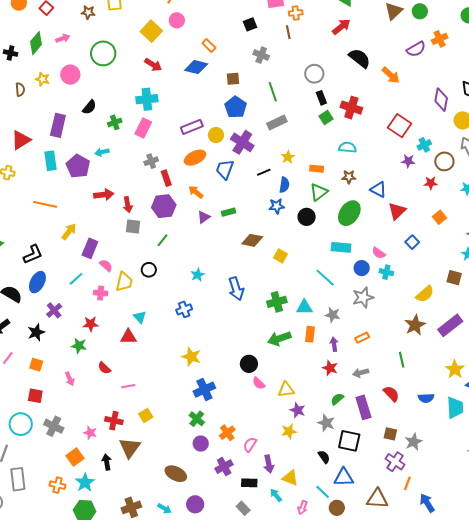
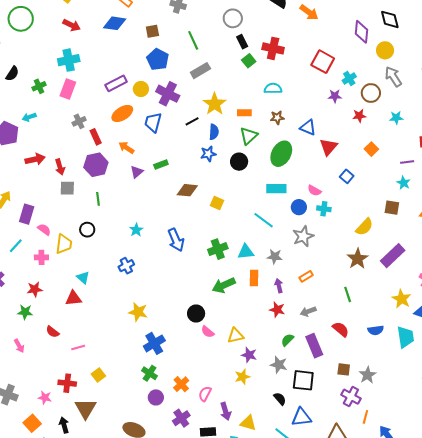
yellow star: (288, 157) -> (215, 104), size x1.6
green line: (163, 240) -> (98, 199), turned -40

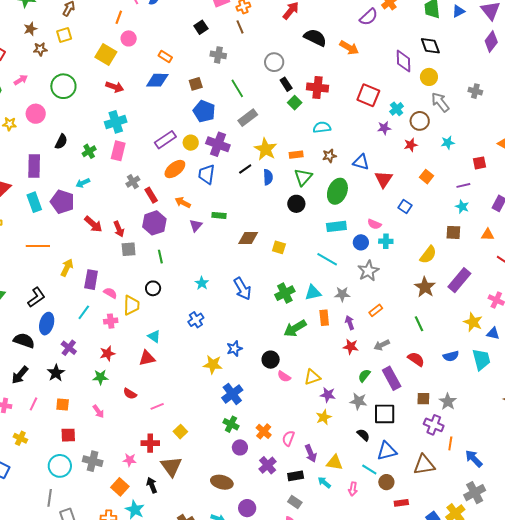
blue star: (208, 154) -> (234, 349), moved
red arrow: (35, 159) -> (93, 224), turned 60
green rectangle: (161, 165) -> (219, 215), turned 32

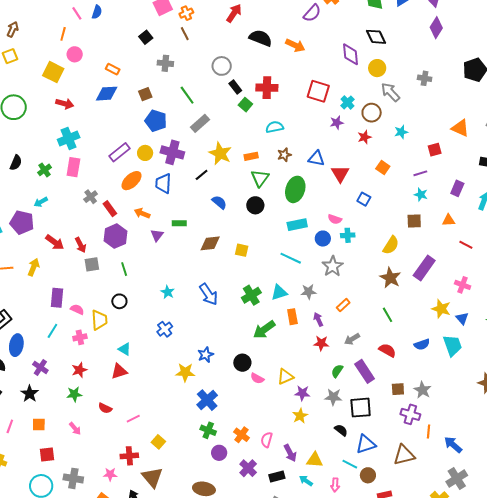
blue semicircle: (268, 177) -> (219, 202), moved, turned -42
yellow arrow: (67, 268) -> (34, 267), moved
blue triangle: (493, 333) -> (462, 318), turned 40

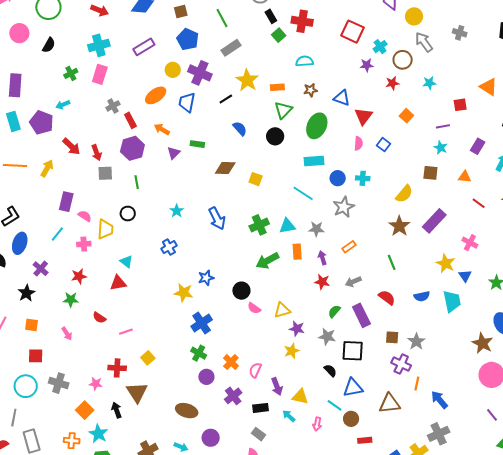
purple rectangle: (120, 152) -> (144, 47), moved
black semicircle: (16, 163) -> (49, 45), moved
pink semicircle: (335, 219) -> (358, 143), moved, turned -112

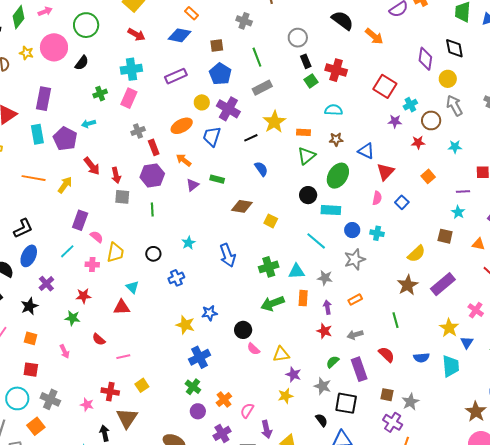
pink circle: (19, 33) -> (54, 47), size x1.4
black circle: (275, 136) -> (308, 195), moved
black circle: (128, 214) -> (153, 254), moved
orange square: (85, 410) -> (36, 426), moved

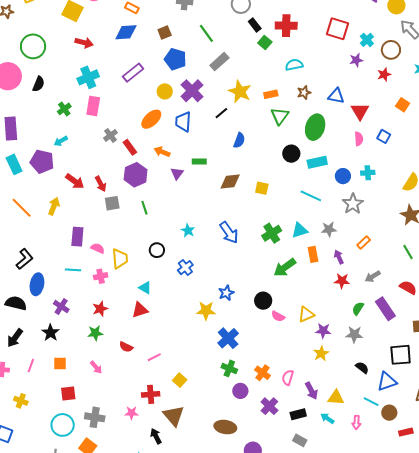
purple cross: (228, 109) -> (192, 91), turned 30
blue semicircle: (261, 169) -> (239, 140), turned 70
orange line: (34, 178) -> (22, 208), turned 50
cyan line: (67, 251) -> (73, 270), turned 63
black square: (346, 403) -> (401, 355), moved

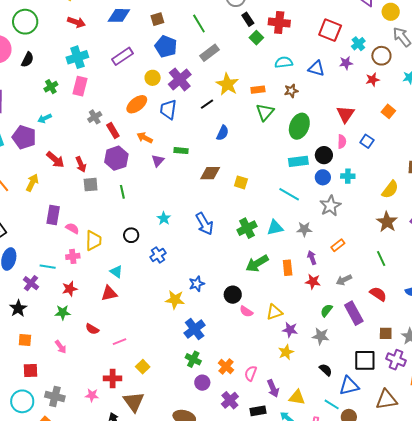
blue triangle: (336, 96) -> (316, 68), moved
black circle: (291, 154) -> (324, 155), moved
orange rectangle: (313, 254) -> (288, 268), moved
cyan line: (73, 270) -> (48, 267), moved

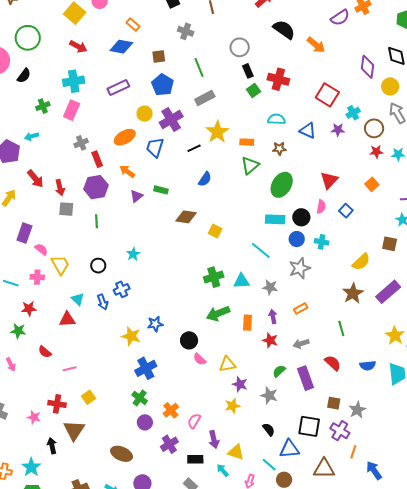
red star: (373, 80) -> (376, 152), moved
blue arrow: (204, 224) -> (103, 302), moved, size x0.7
yellow trapezoid: (93, 241) -> (60, 265), turned -40

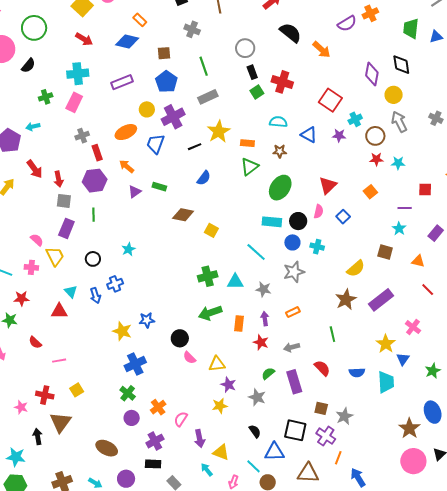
purple rectangle: (24, 233) -> (66, 228), moved
black rectangle: (195, 459) -> (153, 464), moved
cyan star: (31, 467) -> (16, 457), turned -30

